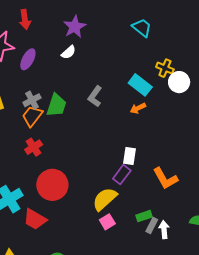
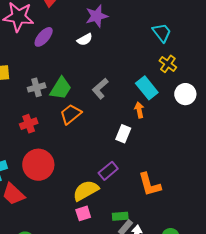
yellow cross: (165, 68) -> (168, 64), moved
gray cross: (32, 100) -> (37, 87), moved
orange arrow: (138, 108) -> (139, 110), turned 91
orange trapezoid: (32, 116) -> (71, 114), moved
white rectangle: (129, 156) -> (123, 134), moved

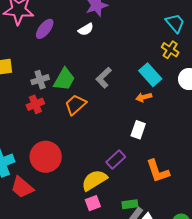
cyan trapezoid: (162, 33) -> (175, 23), moved
orange arrow: (139, 110) -> (144, 97), turned -91
red cross: (29, 124) -> (35, 104), moved
white rectangle: (123, 134) -> (138, 130), moved

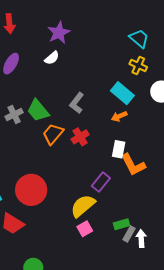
green trapezoid: (64, 79) -> (38, 111), turned 120
red cross: (35, 104) -> (80, 137), moved
orange L-shape: (158, 171) -> (133, 165), moved

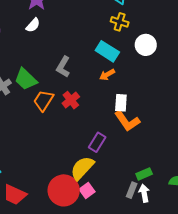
white rectangle: (119, 149) -> (121, 103), moved
red circle: (31, 190) -> (64, 190), moved
green rectangle: (122, 224) -> (144, 174), moved

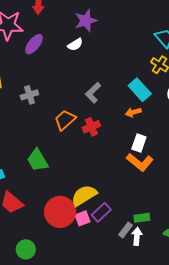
green trapezoid: (26, 79) -> (37, 160), moved
orange L-shape: (127, 121) -> (140, 162), turned -32
purple rectangle: (97, 142) -> (101, 212), moved

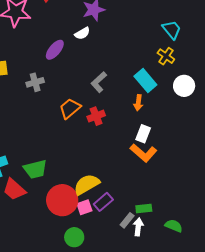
purple ellipse: (34, 44) -> (55, 50), moved
orange arrow: (133, 112) -> (138, 103), turned -70
green trapezoid: (37, 160) -> (35, 169), moved, turned -75
green circle: (26, 249) -> (74, 237), moved

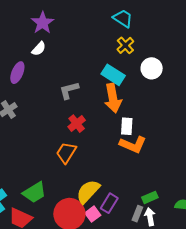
yellow cross: (166, 56) -> (125, 45), turned 30
gray L-shape: (99, 82) -> (69, 90), turned 45
orange arrow: (138, 103) -> (113, 98), size x1.8
orange trapezoid: (70, 108) -> (66, 153), moved

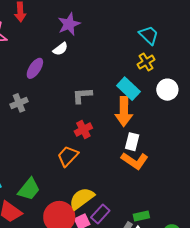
green trapezoid: (34, 192) -> (29, 189), turned -30

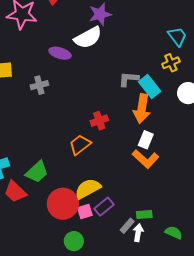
white semicircle: (60, 49) -> (88, 38), size x1.8
purple ellipse: (35, 68) -> (60, 53), turned 65
gray L-shape: (82, 95) -> (129, 79), moved

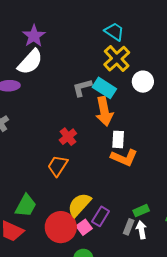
yellow cross: (171, 63) -> (117, 59), size x1.5

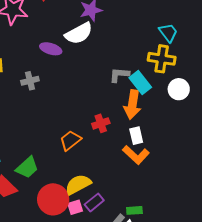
yellow cross: (117, 59) -> (162, 59), turned 32
red cross: (68, 137) -> (101, 123), moved
white rectangle: (118, 139) -> (136, 136), turned -36

